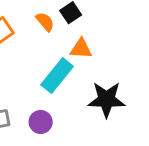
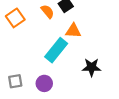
black star: (106, 100) -> (92, 67), size x0.7

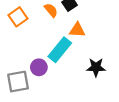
gray square: (15, 81) -> (18, 82), size x1.5
purple circle: (44, 83) -> (39, 67), moved

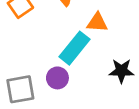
purple circle: (39, 67) -> (57, 78), moved

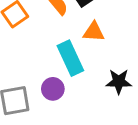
cyan rectangle: (74, 48) -> (70, 58), turned -64

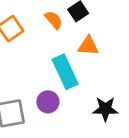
black star: (119, 82) -> (105, 109), moved

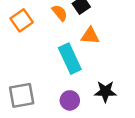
purple circle: (48, 102) -> (70, 100), moved

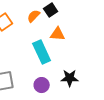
orange semicircle: (60, 13) -> (34, 16), turned -96

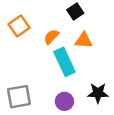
orange semicircle: (34, 16) -> (51, 37), moved

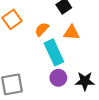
purple circle: (64, 101) -> (58, 78), moved

